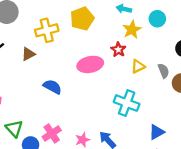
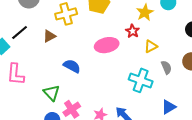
gray semicircle: (164, 71) -> (166, 67), moved
green triangle: (14, 129) -> (52, 93), moved

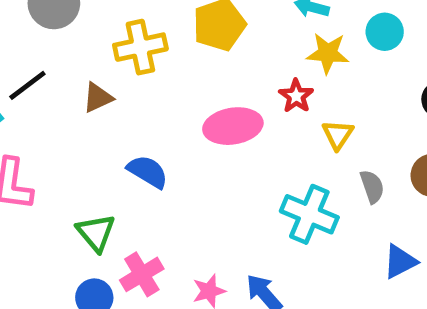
yellow star: (145, 12) -> (328, 53), turned 30
yellow triangle: (151, 46) -> (338, 135), turned -32
blue triangle: (169, 107) -> (400, 262), moved

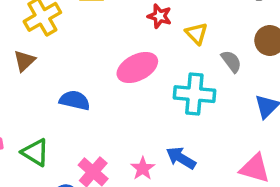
pink ellipse: (233, 126) -> (137, 67), moved
green triangle: (96, 233) -> (35, 152), moved

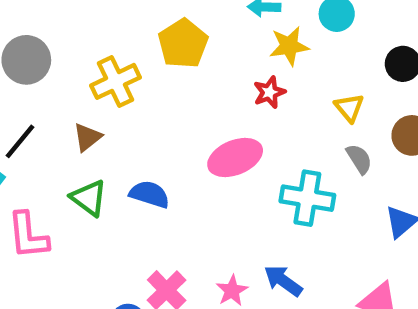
red star: (160, 16) -> (269, 92), turned 30
yellow triangle: (196, 33) -> (349, 108), moved
green triangle: (35, 152) -> (89, 198), moved

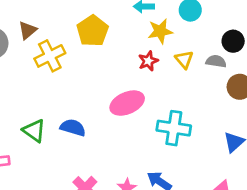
yellow triangle: (349, 108) -> (184, 60), moved
brown triangle: (87, 137) -> (28, 30), moved
gray semicircle: (359, 159) -> (216, 61), moved, turned -48

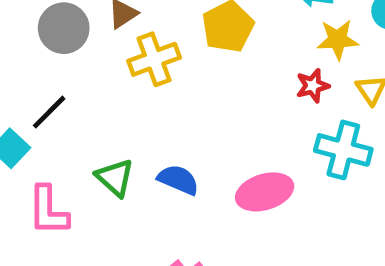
pink ellipse: (127, 103) -> (265, 192), moved
cyan cross: (174, 128) -> (343, 150), moved

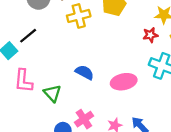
green triangle: (115, 178) -> (52, 93), moved

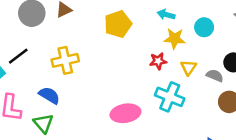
yellow cross: (79, 16) -> (65, 60), moved
blue semicircle: (85, 72) -> (49, 95), moved

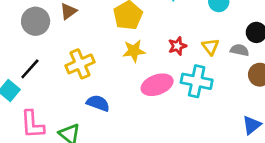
yellow star: (175, 39) -> (134, 51), moved
blue semicircle: (49, 95) -> (98, 103), moved
pink ellipse: (125, 113) -> (157, 85), moved

